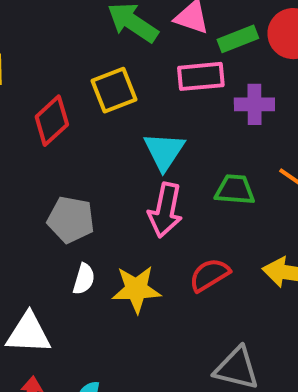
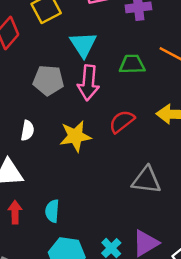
gray pentagon: (71, 220) -> (48, 80), moved
white semicircle: (84, 279) -> (27, 130), moved

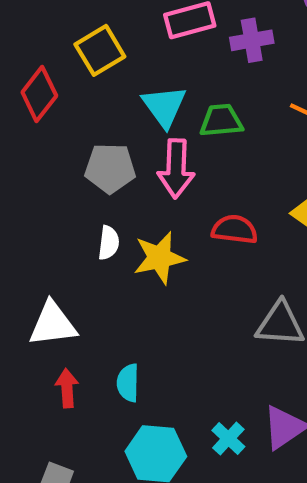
green trapezoid: (132, 64) -> (221, 121), moved
red semicircle: (122, 121) -> (235, 229), turned 48
white semicircle: (27, 130) -> (109, 243), moved

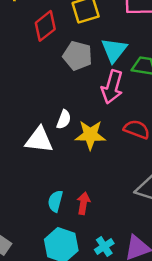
gray pentagon: (110, 168) -> (78, 56), moved
white triangle: (53, 324) -> (39, 140), moved
red arrow: (67, 388) -> (83, 203), moved

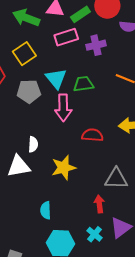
yellow star: (90, 135) -> (64, 168), moved
red arrow: (83, 203) -> (99, 204), moved

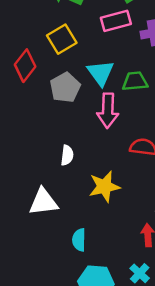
gray pentagon: (29, 91) -> (65, 88), turned -30
white triangle: (19, 166) -> (43, 202), moved

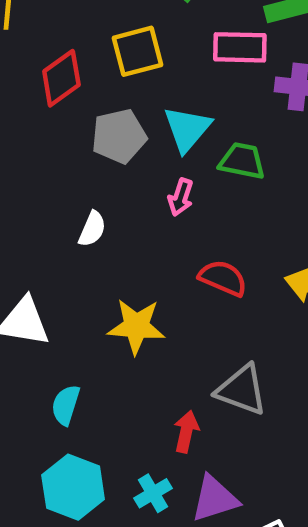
pink arrow: (108, 110) -> (181, 197), size x0.6
white semicircle: (67, 155) -> (92, 229), moved

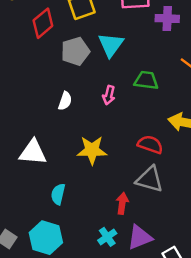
green trapezoid: (242, 161) -> (146, 80), moved
pink arrow: (181, 197) -> (109, 95), moved
red semicircle: (223, 278) -> (150, 144), moved
cyan hexagon: (73, 487) -> (46, 238), moved

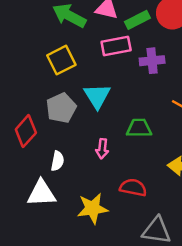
red diamond: (43, 23) -> (26, 131), moved
red semicircle: (150, 144) -> (133, 188), moved
white triangle: (33, 152) -> (41, 193), moved

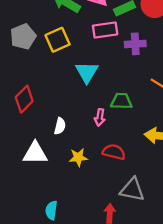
gray pentagon: (61, 108) -> (23, 37), moved
pink arrow: (102, 149) -> (100, 117), moved
white semicircle: (57, 161) -> (60, 126), moved
yellow star: (93, 208) -> (78, 157), moved, size x0.7

